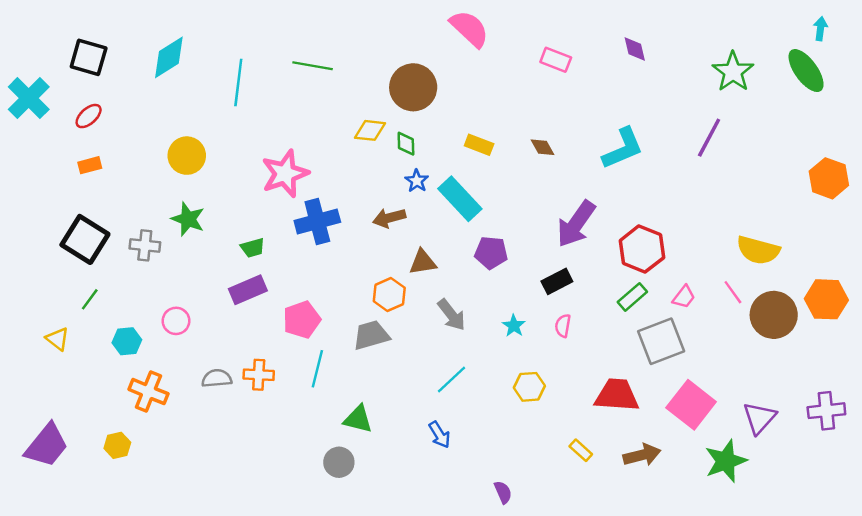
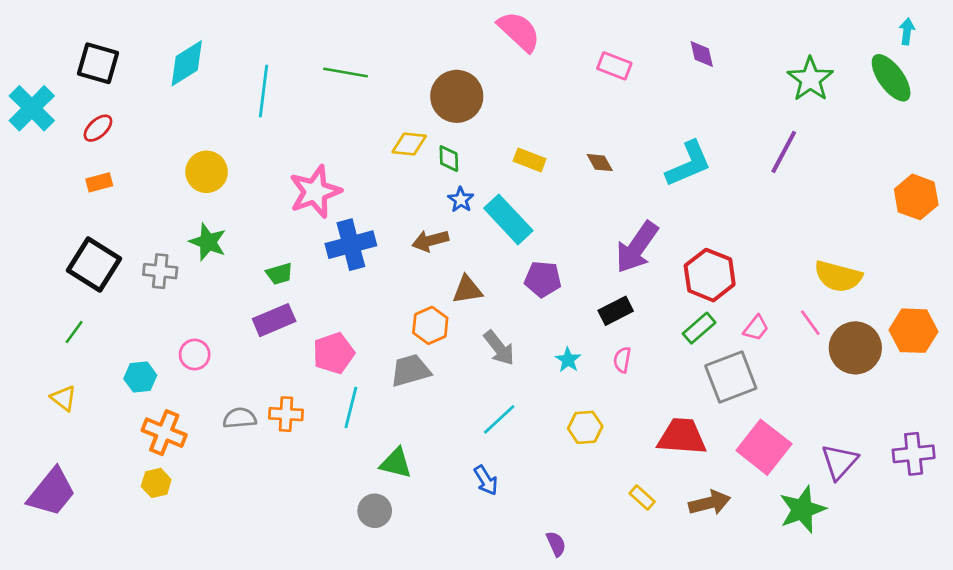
green line: (90, 299) -> (74, 332), moved
yellow triangle: (57, 339) -> (64, 398), moved
yellow hexagon: (117, 445) -> (156, 483), moved

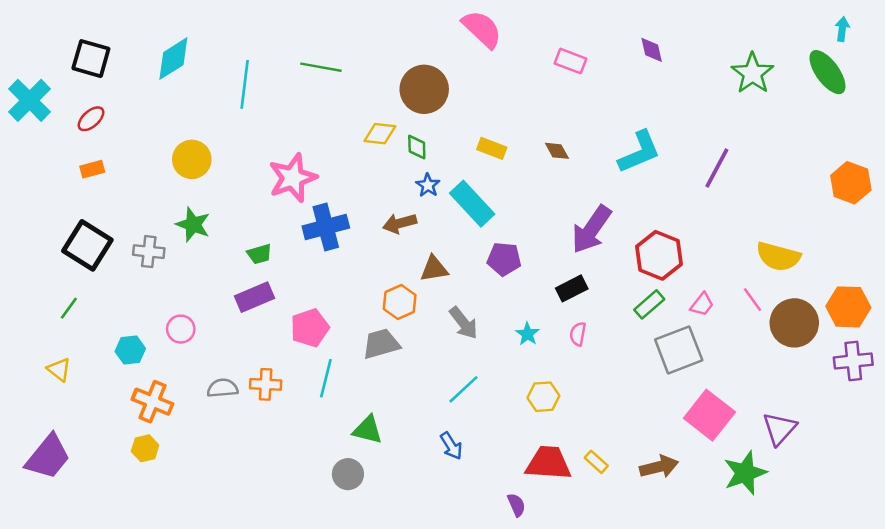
purple line: (784, 152) -> (717, 168), moved
red trapezoid: (682, 437) -> (548, 463), moved
purple cross: (914, 454) -> (853, 361), moved

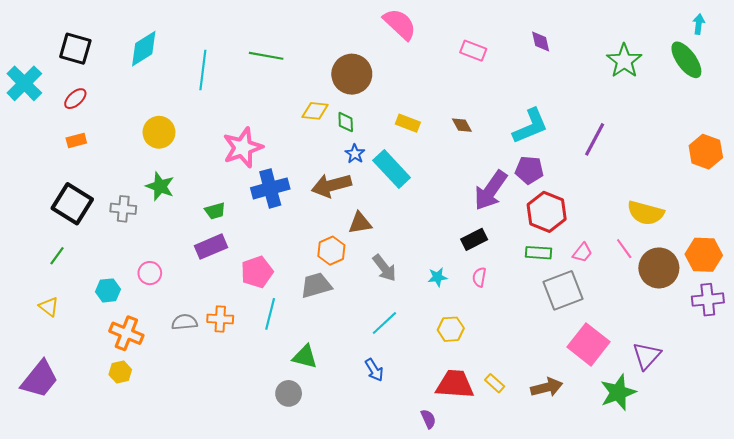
brown arrow: (400, 223) -> (331, 185), size x1.4
purple pentagon: (504, 259) -> (529, 170), moved
green rectangle: (649, 304) -> (538, 253), turned 45
cyan star: (527, 334) -> (437, 277), turned 30

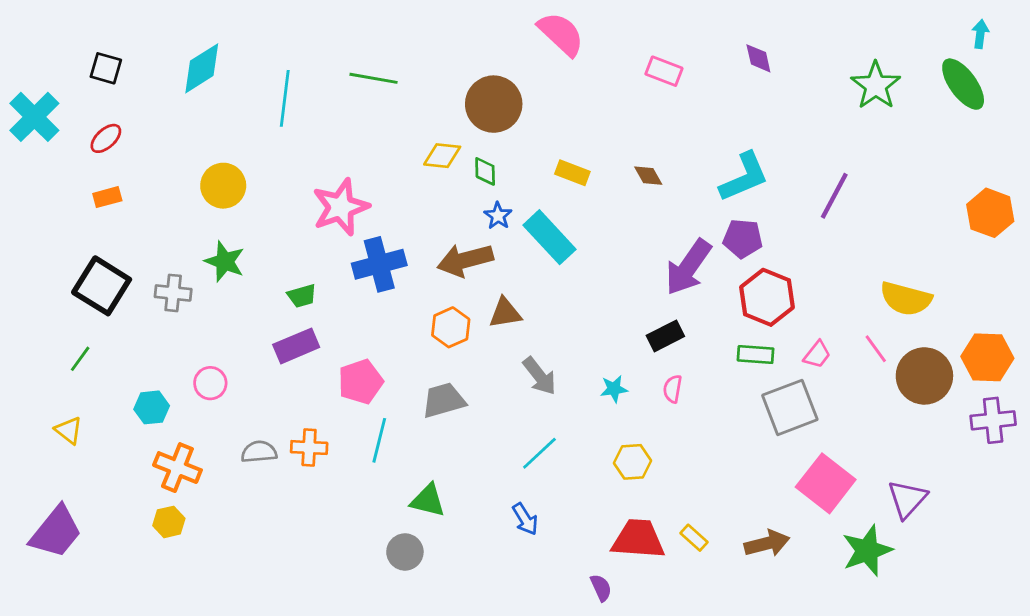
black square: (75, 49) -> (106, 68), size x0.7
orange hexagon: (331, 251) -> (451, 327), moved

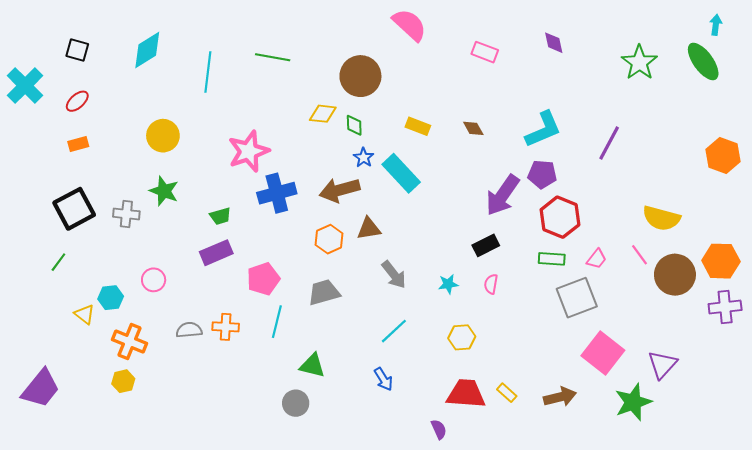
black square: (102, 286) -> (74, 209), turned 30
yellow triangle: (69, 430) -> (85, 314), moved

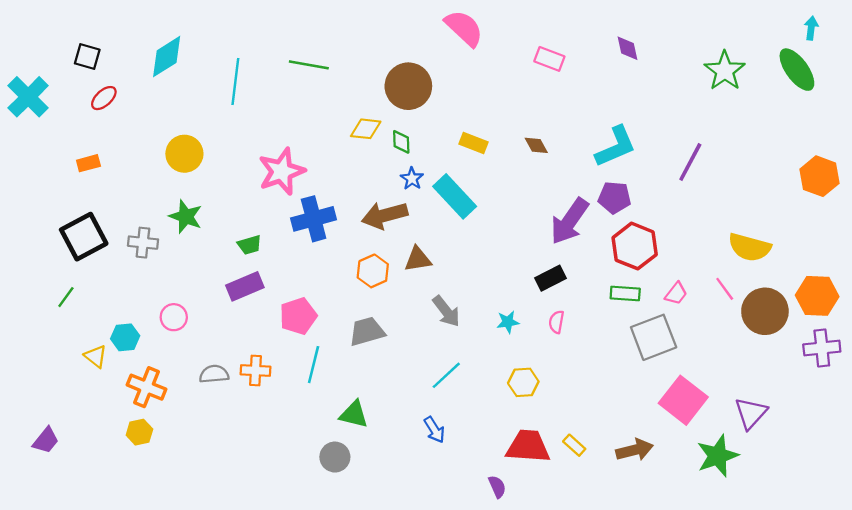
red ellipse: (77, 101) -> (104, 98), moved
purple trapezoid: (41, 389) -> (46, 440), size x0.6

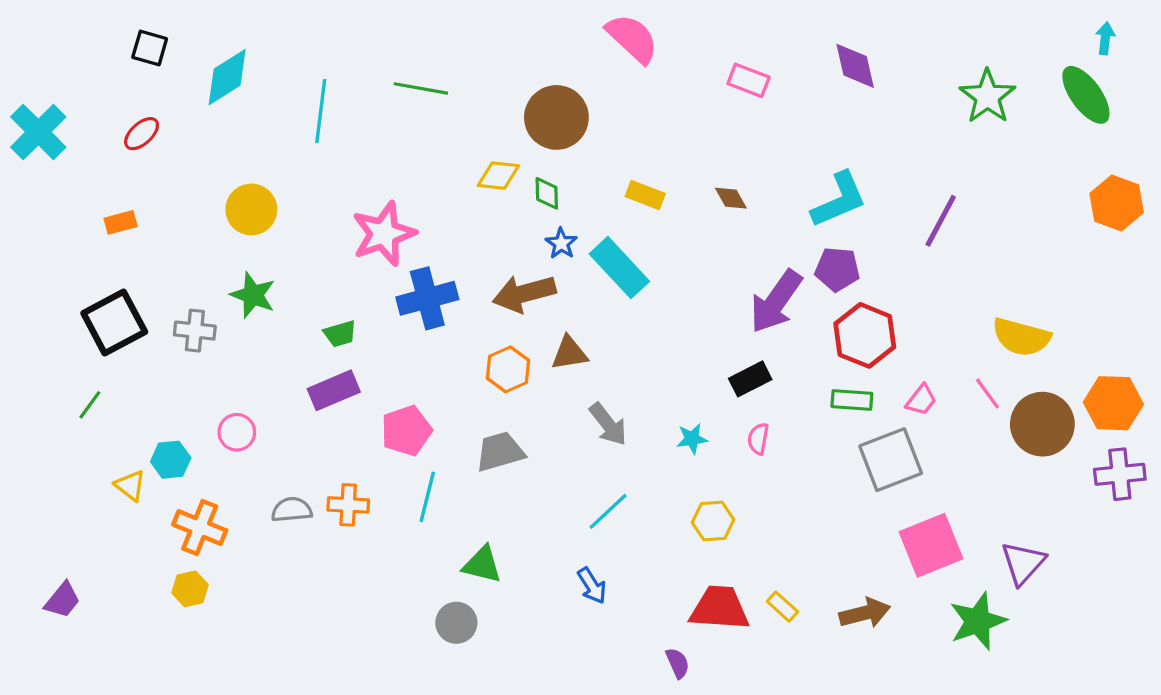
purple diamond: (628, 48) -> (855, 66), size x1.4
black square: (87, 57) -> (150, 48), moved
orange hexagon: (819, 176) -> (1117, 203), moved
pink square: (683, 400) -> (931, 545), turned 30

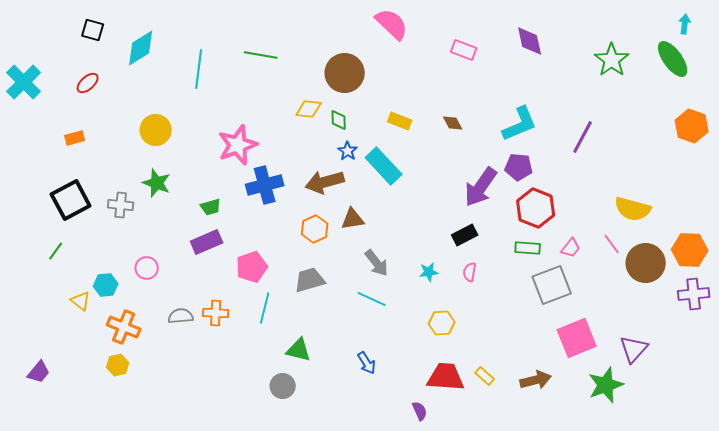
cyan line: (608, 511) -> (372, 299), moved, turned 68

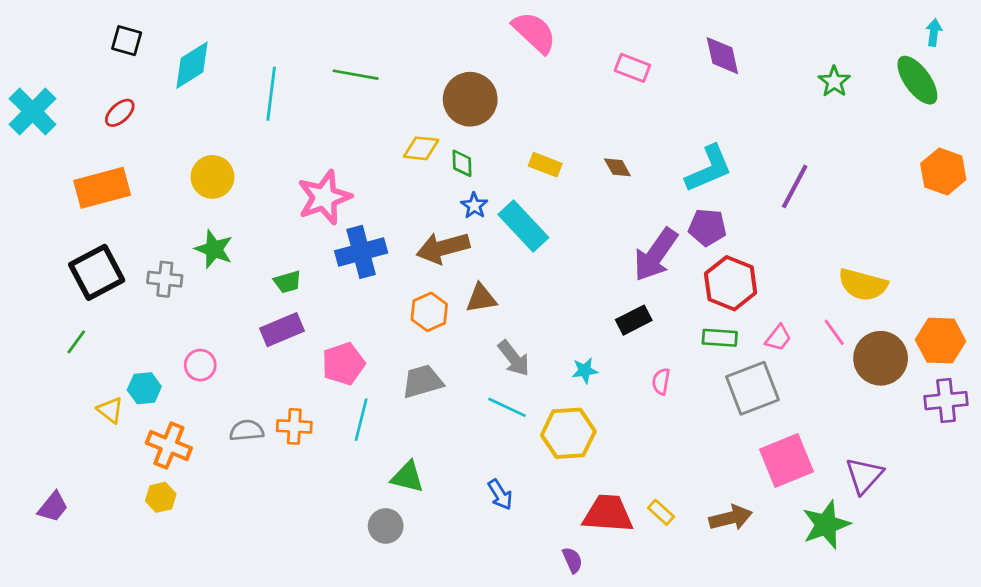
green star: (612, 60) -> (834, 81), size x0.7
orange rectangle: (75, 138) -> (102, 188), size x2.0
pink semicircle: (470, 272) -> (661, 381), moved
yellow hexagon: (442, 323) -> (568, 433), moved, size x1.5

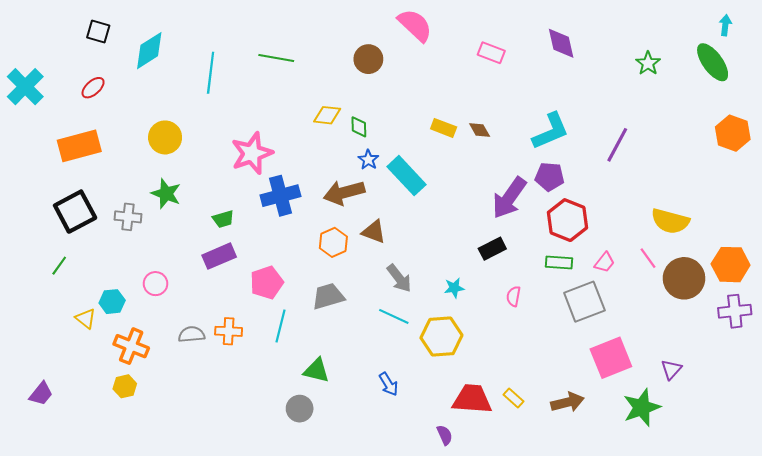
brown circle: (470, 99) -> (368, 59), moved, size x0.7
yellow rectangle: (545, 165) -> (444, 128), moved
brown triangle: (481, 298) -> (374, 232), turned 30
purple triangle: (864, 476) -> (671, 369), size x0.7

